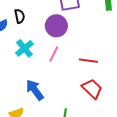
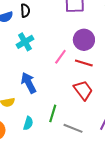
purple circle: (56, 26) -> (84, 40), moved
pink line: (54, 54) -> (60, 57), moved

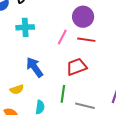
cyan cross: (25, 42) -> (25, 27), turned 36
red trapezoid: (83, 90) -> (77, 67), moved, turned -65

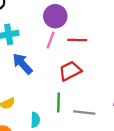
purple circle: (83, 17) -> (55, 16), moved
blue arrow: (35, 67) -> (22, 64), moved

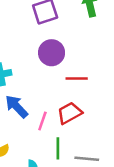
pink line: (51, 40) -> (42, 121), moved

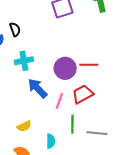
purple circle: (52, 53) -> (65, 68), moved

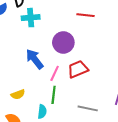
cyan cross: (24, 61) -> (31, 18), moved
red line: (89, 65) -> (85, 15), moved
green line: (72, 124) -> (54, 95), moved

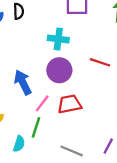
red line: (85, 15) -> (100, 62), moved
cyan cross: (31, 18) -> (58, 39), moved

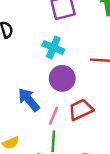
cyan cross: (58, 39) -> (53, 47), turned 30

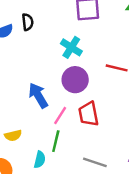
red trapezoid: (81, 110) -> (89, 114), turned -85

